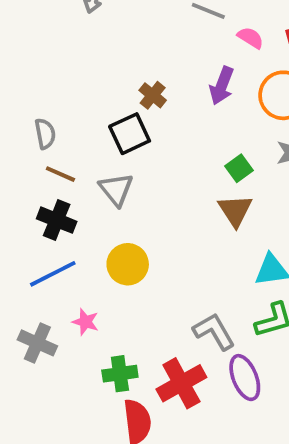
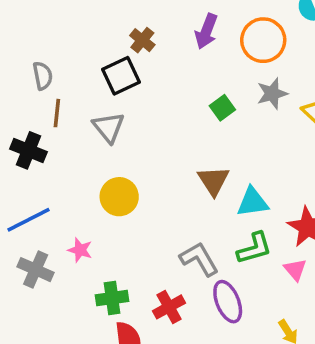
brown line: (60, 174) -> (57, 113), turned 72
brown triangle: (235, 210) -> (213, 181), moved
black cross: (57, 220) -> (28, 150), moved
blue line: (53, 274) -> (28, 220), moved
red cross: (181, 383) -> (169, 307), size x0.7

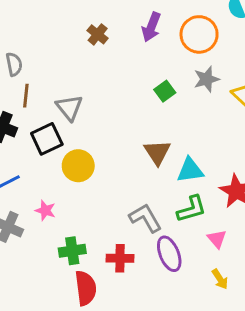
black square: (121, 76) -> (47, 139), moved
pink triangle: (295, 270) -> (217, 239), moved
red cross: (169, 307) -> (120, 258), turned 30

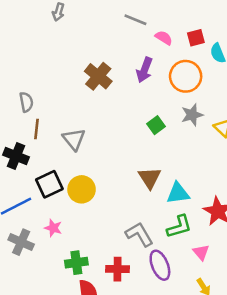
brown cross: (98, 34) -> (98, 76), size x1.5
black square: (47, 139) -> (49, 184), moved

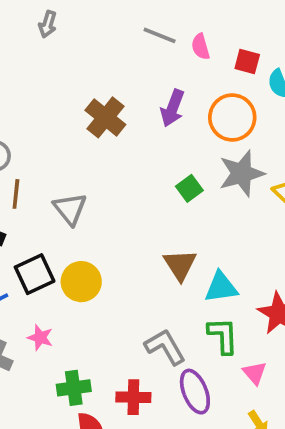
pink semicircle: (164, 38) -> (201, 47), moved, turned -138
red square: (196, 38) -> (247, 62), turned 30
gray star: (192, 115) -> (242, 173), size x1.4
green L-shape: (179, 227) -> (223, 336), turned -76

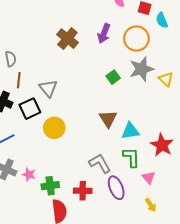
black square: (35, 274) -> (30, 109), moved
pink star: (40, 338) -> (29, 175), moved

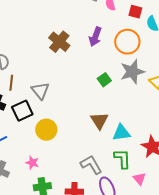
pink star: (29, 175) -> (32, 163), moved

